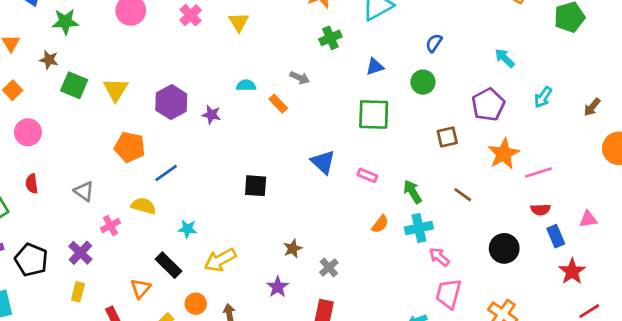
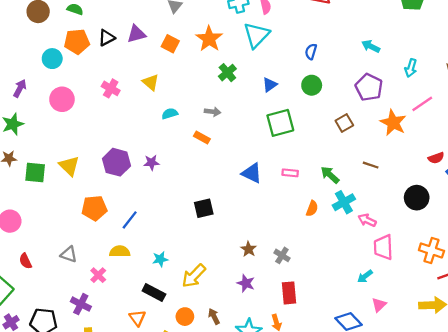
cyan semicircle: (246, 85) -> (170, 114), moved
pink line: (538, 173) -> (422, 104), moved

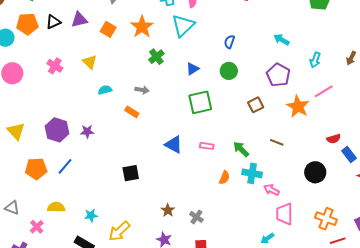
cyan cross: (344, 202) -> (252, 173), turned 36
blue line: (130, 220) -> (65, 166), moved

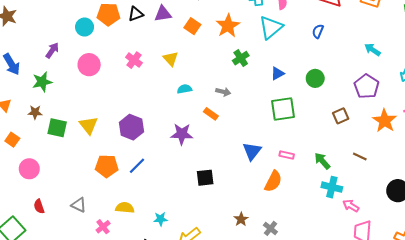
blue semicircle: (229, 42) -> (318, 31), moved
purple star: (87, 131) -> (182, 134), moved, size x1.5
blue triangle: (174, 145) -> (252, 151), turned 36
orange semicircle: (224, 178) -> (273, 181), moved, size x1.5

